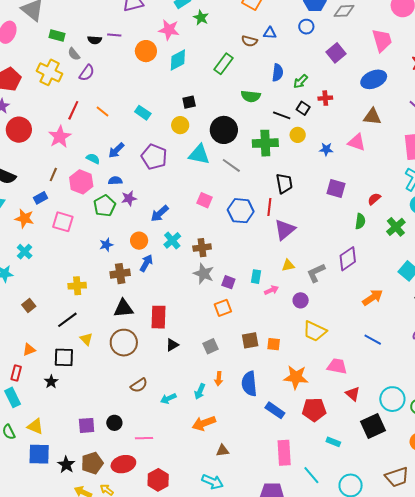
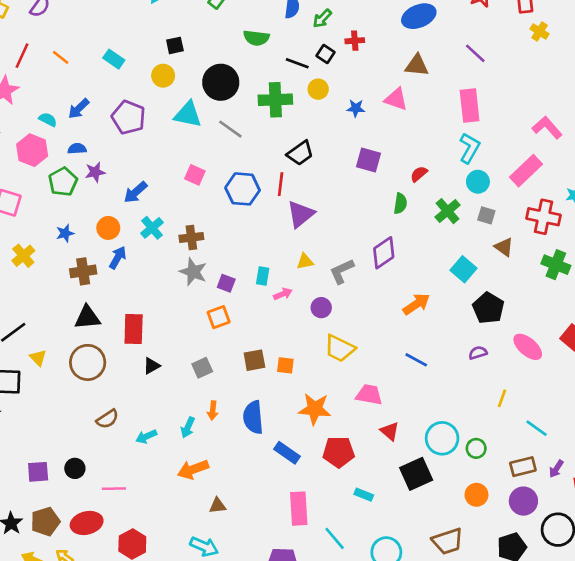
black trapezoid: (284, 183) -> (300, 153), turned 65
yellow cross: (77, 286) -> (23, 256), moved, turned -36

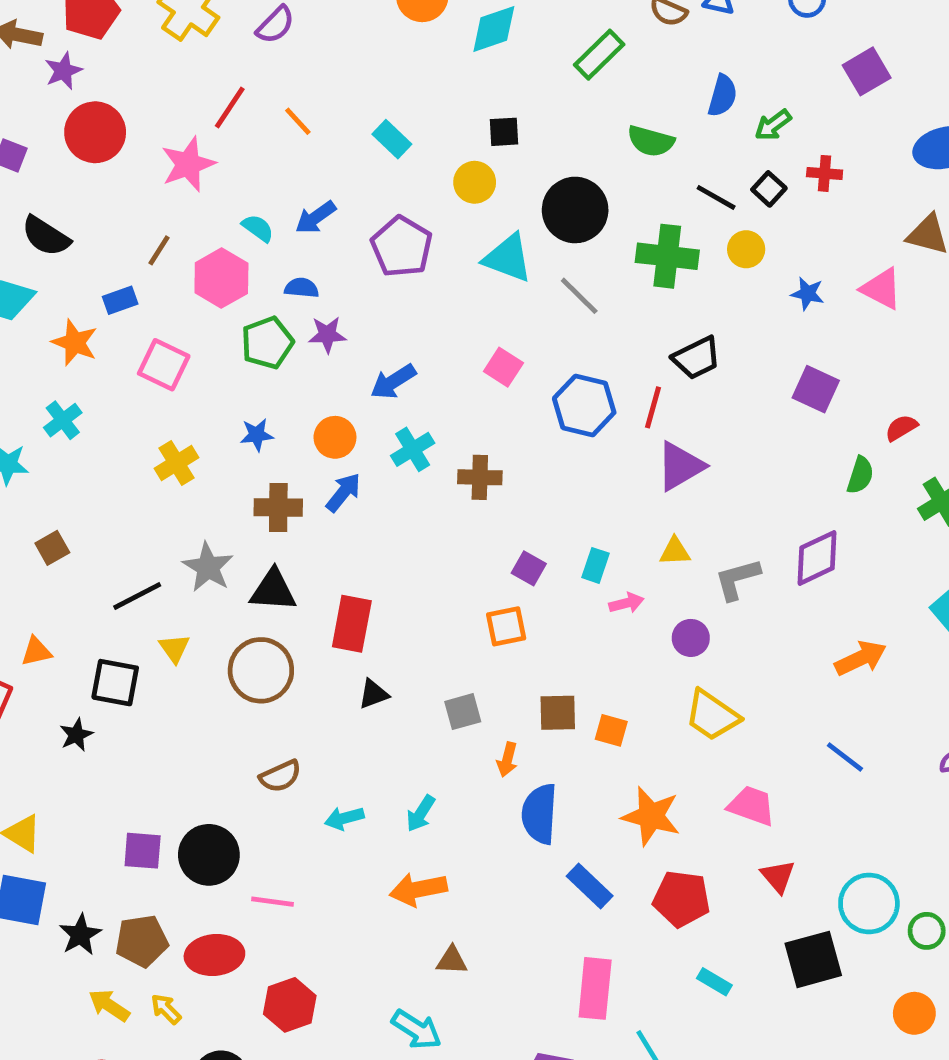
gray star: (193, 272) -> (208, 567), moved
orange arrow: (213, 411) -> (507, 760), moved
black circle: (75, 468) -> (209, 855), size x1.6

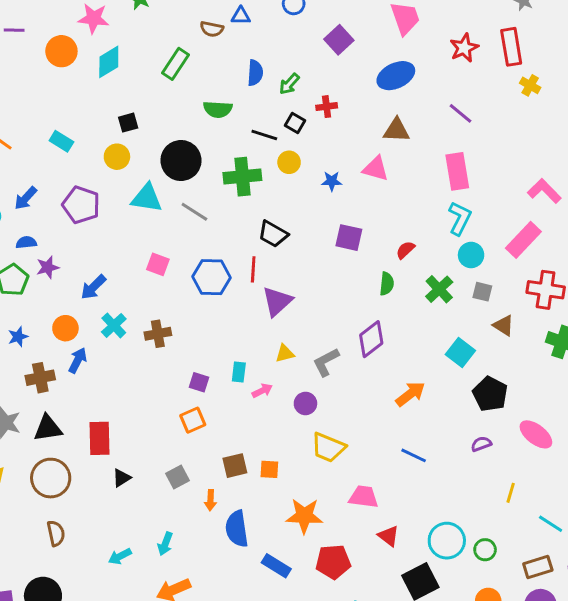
black trapezoid: (697, 358) -> (273, 234), turned 68
brown semicircle: (280, 776) -> (56, 533), moved, turned -65

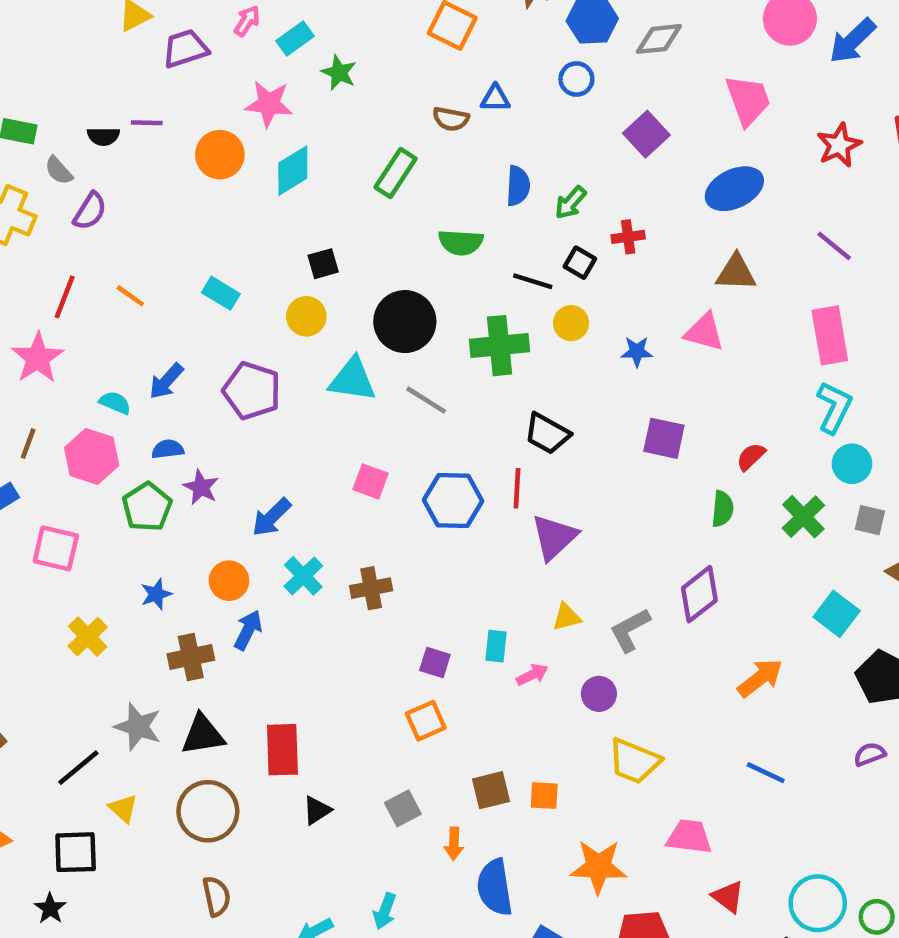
purple star: (48, 267) -> (201, 487), turned -30

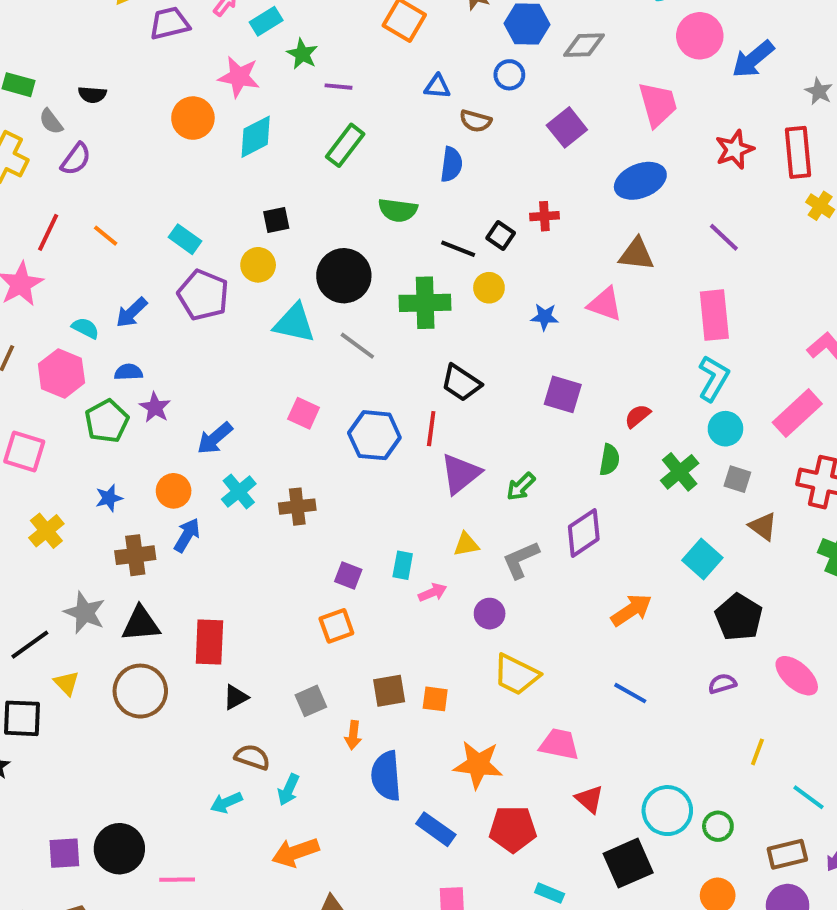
brown semicircle: (451, 119) -> (476, 121), moved
purple line: (147, 123) -> (339, 87), moved
green arrow: (571, 203) -> (521, 487), moved
purple pentagon: (252, 391) -> (203, 295), moved
brown semicircle: (216, 896) -> (252, 757), moved, turned -64

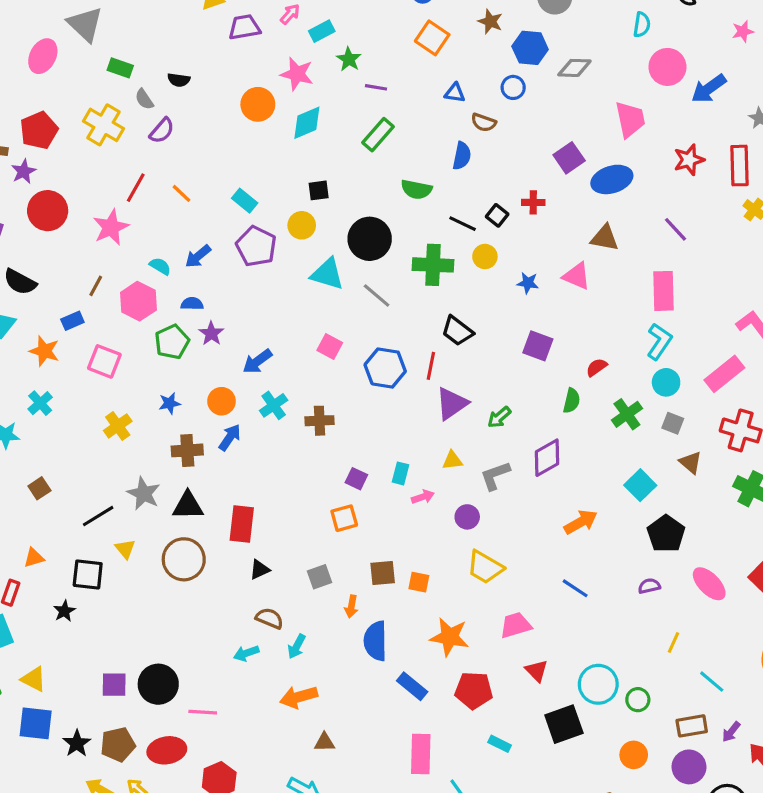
purple square: (567, 127) -> (569, 158), moved
pink trapezoid: (559, 744) -> (516, 625), turned -32

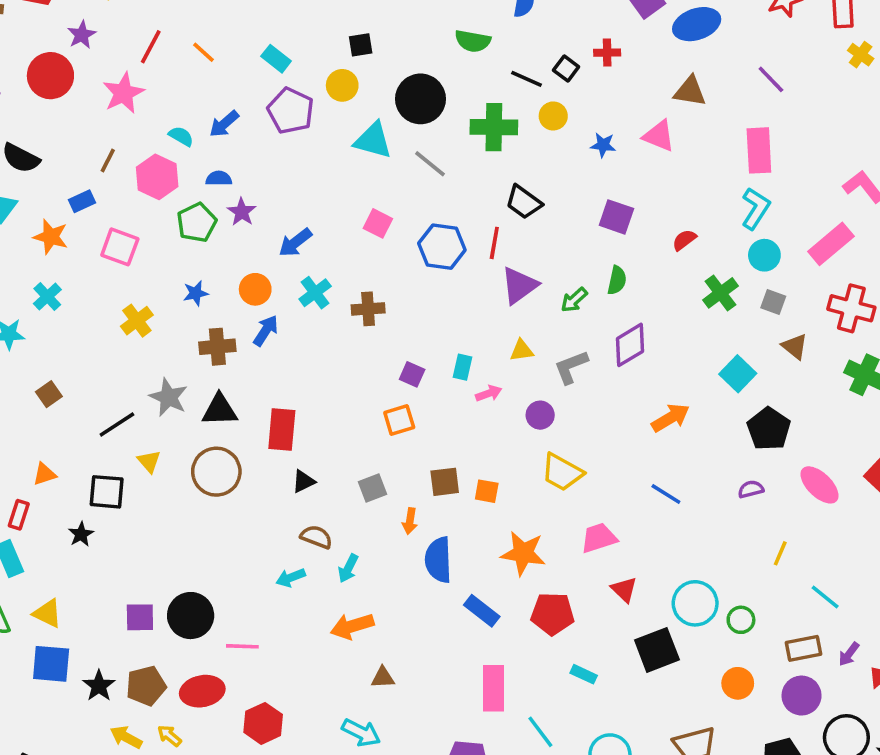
purple star: (24, 171) -> (82, 35), moved
green semicircle: (572, 401) -> (617, 280), moved

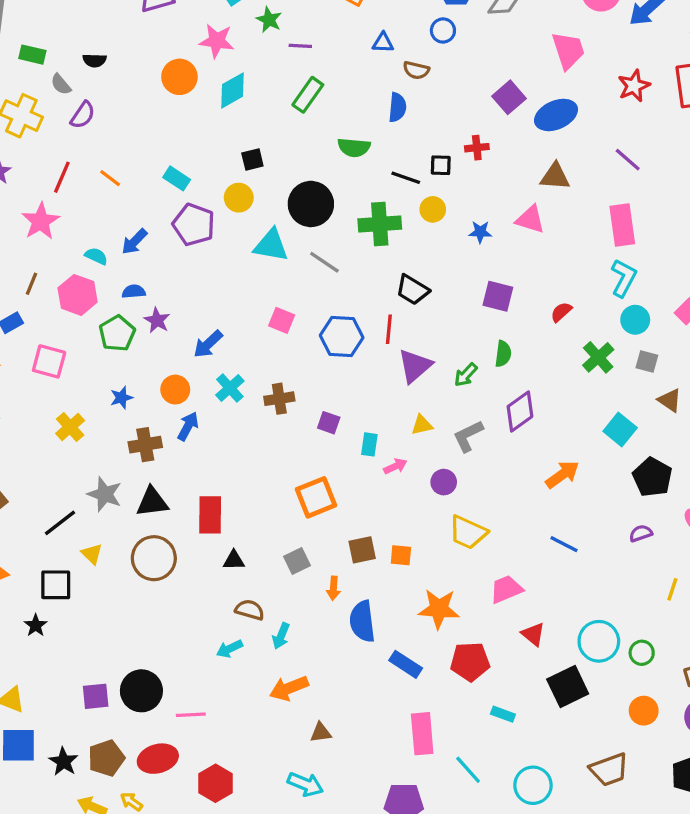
black square: (566, 68) -> (441, 165), turned -30
purple square: (412, 374) -> (329, 423), moved
orange square: (399, 420) -> (316, 497), size x1.4
black triangle: (304, 481) -> (234, 560), turned 30

